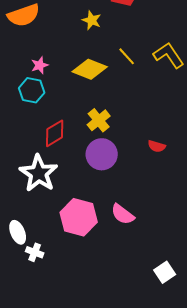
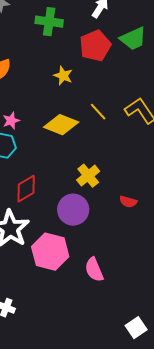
yellow cross: (99, 120) -> (88, 176), moved
pink semicircle: (123, 214) -> (94, 270), turned 30
pink hexagon: (79, 217) -> (50, 252), moved

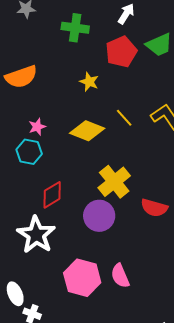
yellow cross: (88, 176) -> (114, 182), size x1.4
red semicircle: (128, 202) -> (154, 208), size x1.5
pink hexagon: (50, 252) -> (82, 278), moved

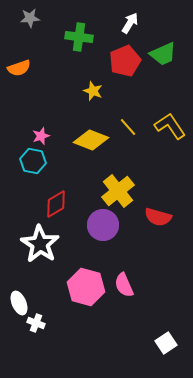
orange semicircle: (21, 77) -> (19, 68), moved, size x0.7

